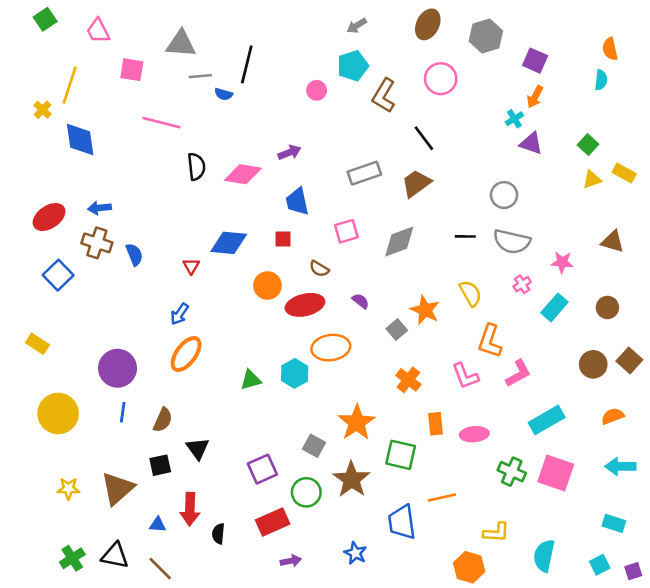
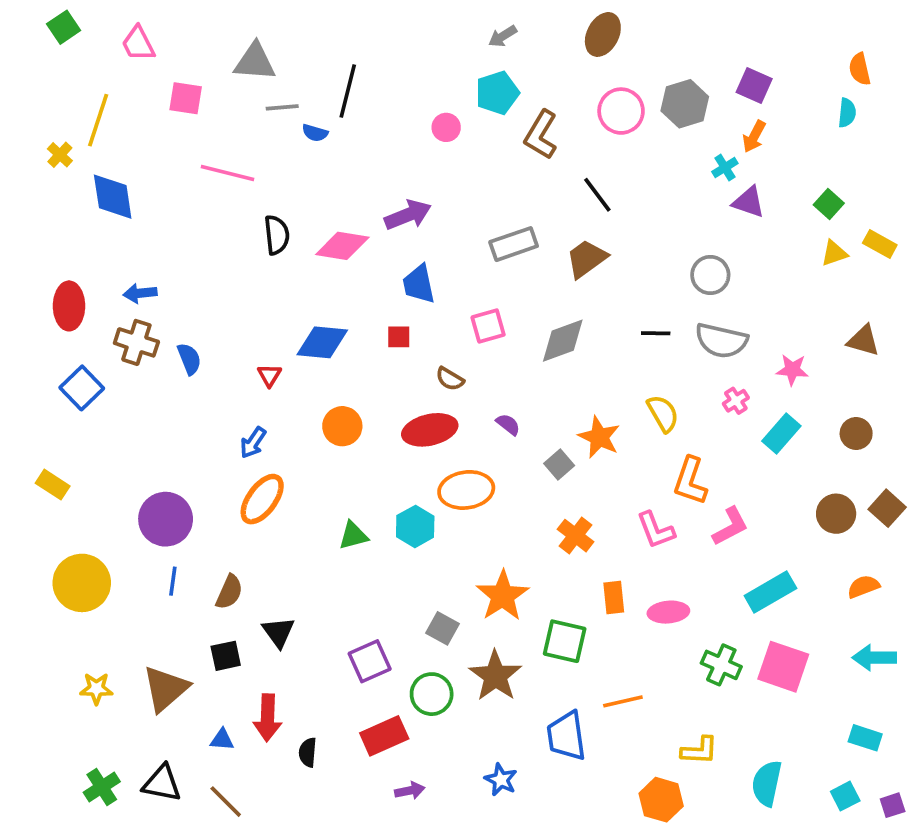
gray hexagon: (486, 36) -> (685, 104), moved
purple arrow: (289, 152) -> (408, 215), size x1.4
red ellipse: (49, 217) -> (69, 306), turned -56
orange circle: (267, 286) -> (342, 426), moved

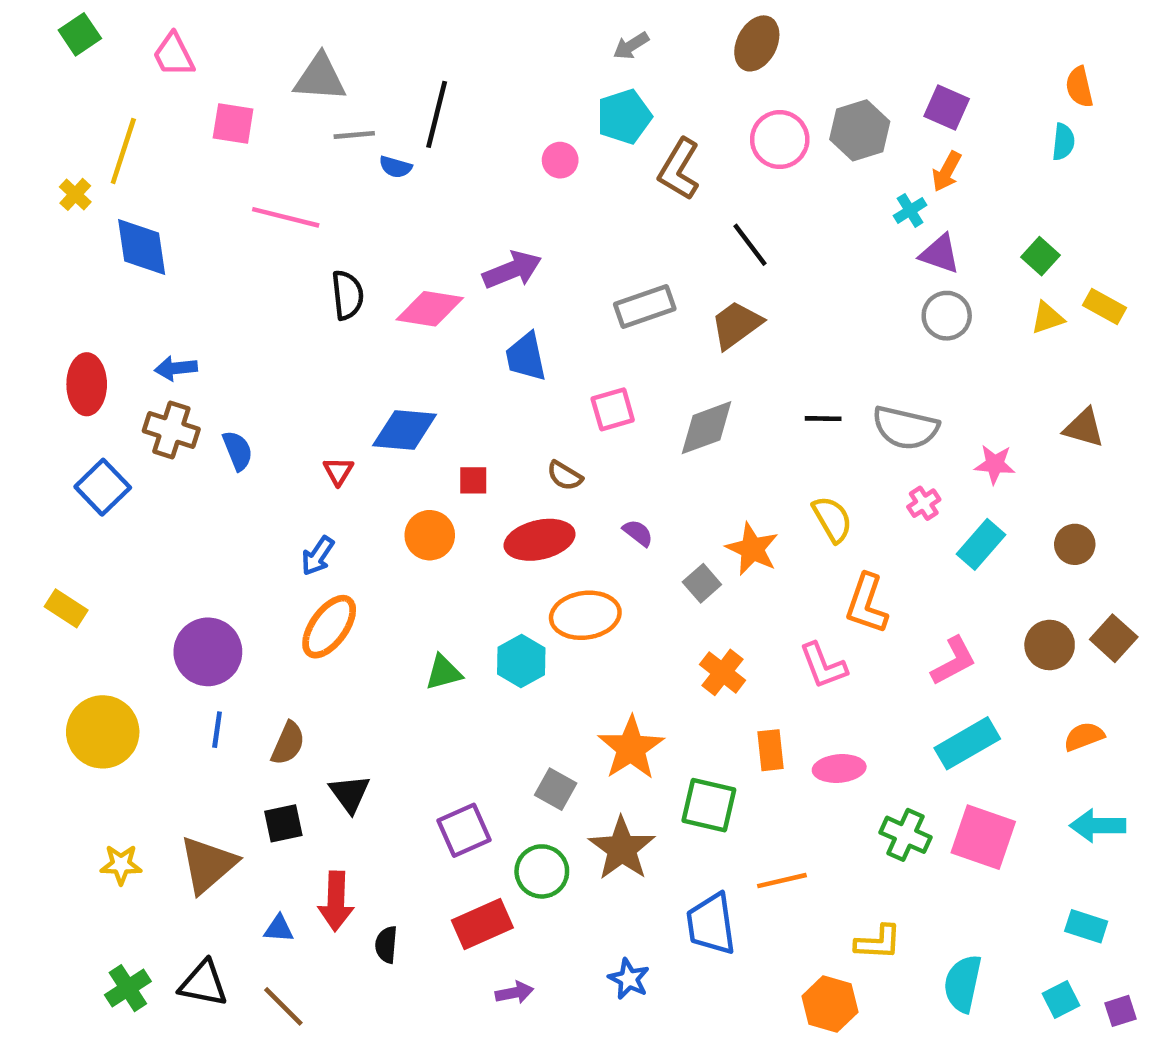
gray circle: (710, 275) -> (947, 316), moved
red square: (399, 337) -> (473, 480), moved
pink L-shape: (730, 526) -> (954, 661), moved

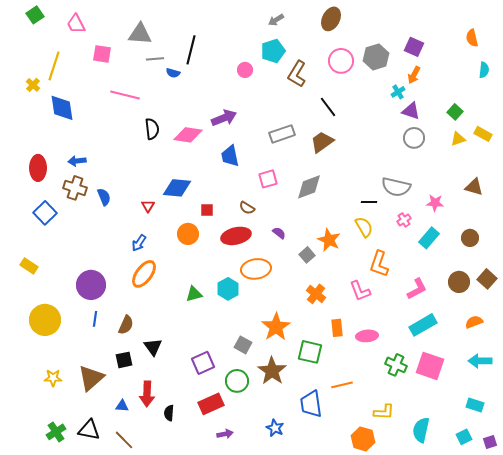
cyan semicircle: (1063, 142) -> (484, 70), moved
black line: (823, 419) -> (369, 202), moved

